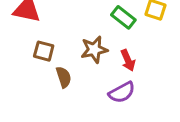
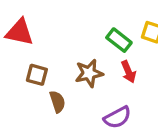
red arrow: (128, 60) -> (128, 72), moved

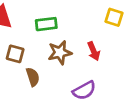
green rectangle: (119, 40) -> (46, 24), moved, turned -45

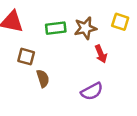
brown star: (60, 53) -> (85, 28), moved

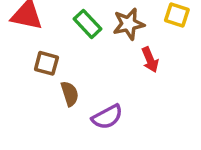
green rectangle: (56, 28) -> (88, 24), turned 54
purple semicircle: (92, 91) -> (107, 117), moved

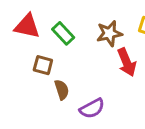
green rectangle: (88, 24) -> (63, 33), moved
red arrow: (150, 60) -> (127, 62), size x1.4

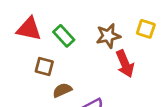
brown semicircle: (62, 90) -> (62, 90), turned -96

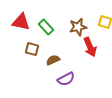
brown semicircle: (62, 90) -> (53, 60), moved

